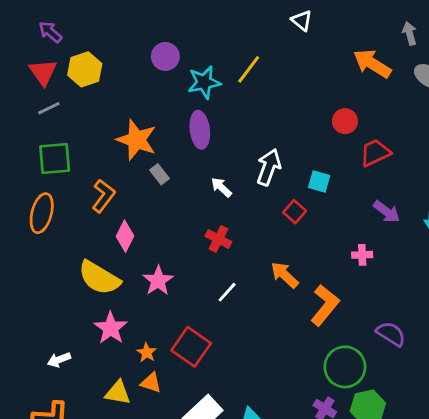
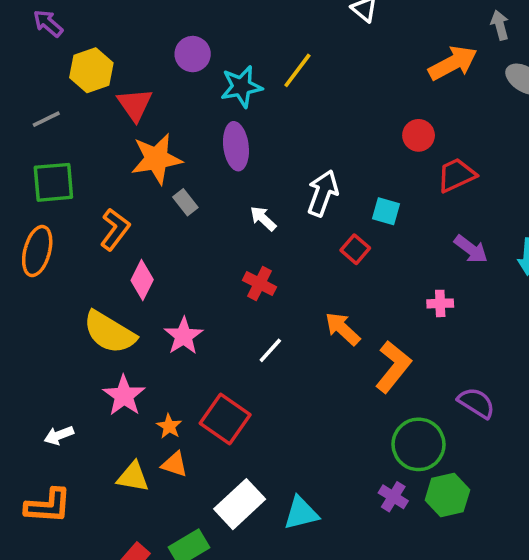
orange arrow: (372, 64) -> (453, 63), turned 120
red triangle: (43, 72) -> (135, 105), moved
orange star: (137, 140) -> (156, 159), turned -30

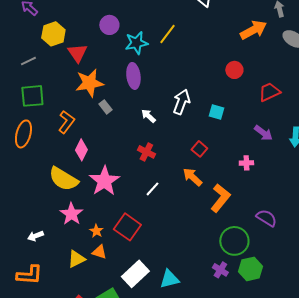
red trapezoid: (456, 175) -> (269, 92), moved
red square: (355, 249) -> (199, 149), moved
pink star: (184, 336) -> (104, 181), size x1.4
yellow triangle: (133, 477) -> (76, 259), turned -36

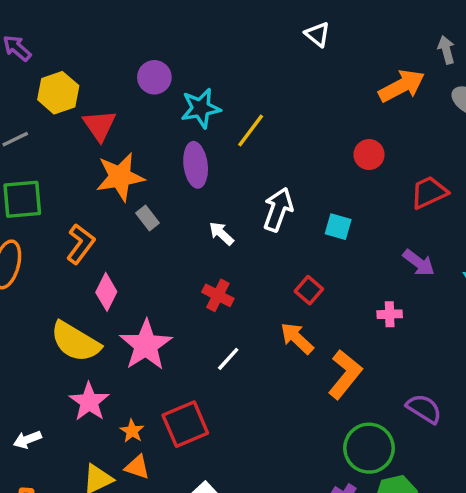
yellow line: (167, 34) -> (251, 130), moved
red square: (127, 227) -> (185, 424), turned 32

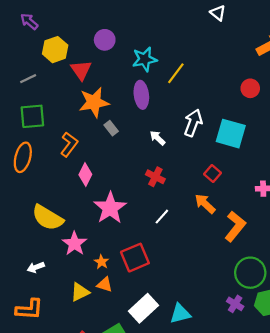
purple circle: (154, 77) -> (105, 40), moved
cyan square: (338, 227) -> (231, 134), size x1.8
yellow semicircle: (75, 342) -> (48, 218), moved

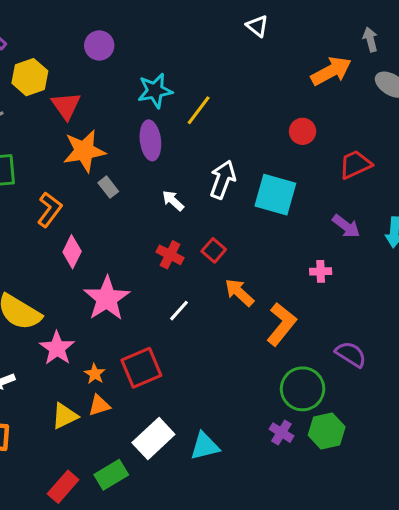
purple circle: (105, 40) -> (99, 45), moved
red square: (213, 173) -> (214, 250), moved
orange triangle: (105, 285) -> (99, 405), turned -35

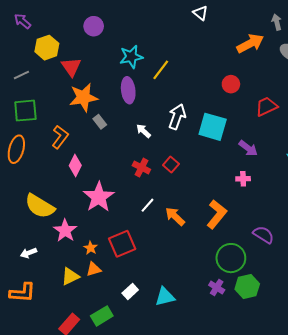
purple arrow: (346, 226) -> (248, 148), moved
orange arrow: (239, 292) -> (175, 216), moved
white rectangle: (153, 439) -> (130, 292), size x0.6

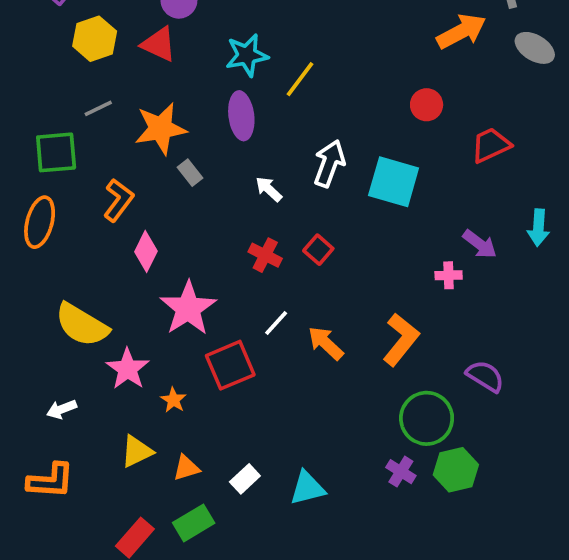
red triangle: (71, 67) -> (159, 44), moved, turned -30
gray line: (21, 75) -> (98, 108), moved
purple arrow: (248, 148) -> (480, 244), moved
red square: (122, 244) -> (230, 365), moved
orange triangle: (94, 269) -> (186, 468), moved

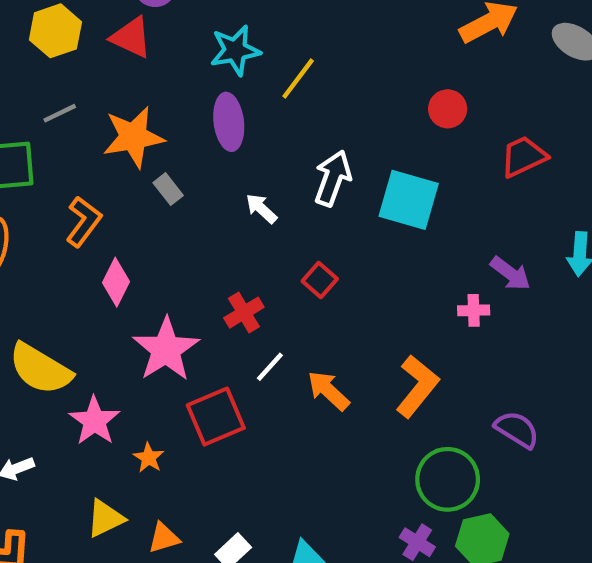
red cross: (265, 255) -> (244, 313), moved, turned 32

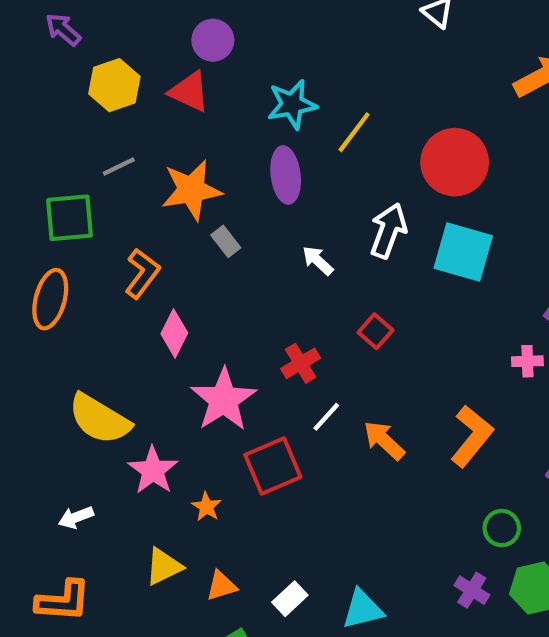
red circle: (448, 109) -> (455, 162), moved, size x1.8
green circle: (448, 479) -> (502, 528), size x0.6

